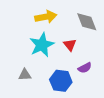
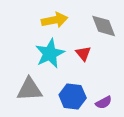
purple semicircle: (85, 68) -> (104, 102), moved
gray triangle: (25, 75) -> (30, 89), size x1.6

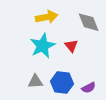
gray triangle: (30, 89) -> (35, 82), moved, size x0.7

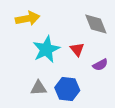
yellow arrow: (47, 17) -> (28, 19), moved
purple semicircle: (89, 88) -> (100, 65), moved

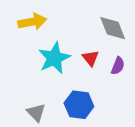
purple semicircle: (100, 65) -> (118, 66), moved, turned -40
gray triangle: (39, 88) -> (36, 113), moved, turned 49

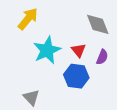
yellow arrow: (32, 22) -> (28, 19), turned -40
blue hexagon: (79, 105) -> (76, 76), moved

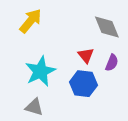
cyan star: (47, 50) -> (40, 71), moved
gray triangle: (31, 98) -> (34, 107), turned -30

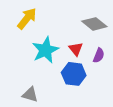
gray diamond: (107, 27) -> (94, 24), turned -30
cyan star: (40, 71) -> (45, 50), moved

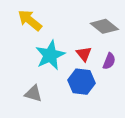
yellow arrow: (27, 18) -> (30, 20), turned -90
gray triangle: (30, 95) -> (33, 94), moved

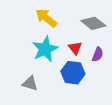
yellow arrow: (30, 20) -> (46, 18), moved

